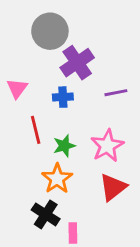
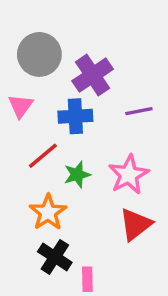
gray circle: (50, 31) -> (39, 54), moved
blue cross: (63, 97) -> (75, 116), size x1.4
red line: (36, 130) -> (43, 156), turned 64
orange star: (57, 179) -> (48, 212), moved

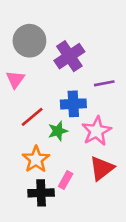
blue cross: (75, 116) -> (73, 104), moved
black cross: (55, 257) -> (41, 193), turned -35
pink rectangle: (87, 279) -> (66, 180), moved, turned 30

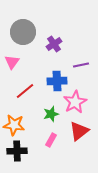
purple cross: (69, 56) -> (54, 44), size x0.7
green star: (58, 131) -> (51, 114), moved
orange star: (36, 159) -> (14, 125), moved, turned -30
black cross: (41, 193) -> (17, 151), moved

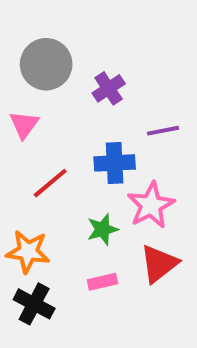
pink rectangle: (51, 140) -> (103, 282), turned 48
black cross: (17, 151) -> (34, 304), turned 30

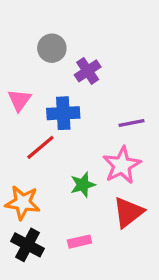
gray circle: (46, 64) -> (52, 48), moved, size x0.7
purple line: (163, 131) -> (132, 123), moved
blue cross: (115, 163) -> (63, 113), moved
pink rectangle: (103, 282) -> (80, 242), moved

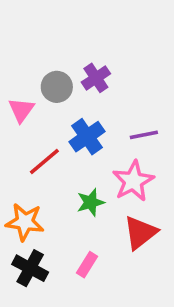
gray circle: (52, 48) -> (57, 87), moved
blue cross: (63, 113) -> (87, 137), moved, turned -32
pink rectangle: (80, 242) -> (87, 265), turned -45

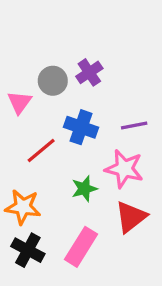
blue cross: (87, 137) -> (81, 127), turned -36
pink star: (133, 181) -> (124, 169), turned -30
pink rectangle: (87, 265) -> (81, 247), size x1.6

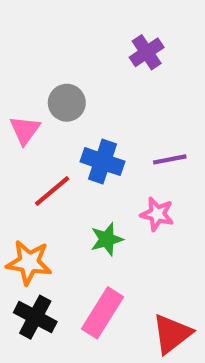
purple cross: (89, 72) -> (147, 52), moved
pink star: (124, 169) -> (157, 214), size x0.7
red triangle: (131, 217) -> (172, 334), moved

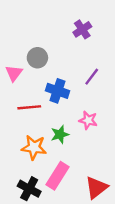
purple line: (170, 159) -> (92, 77), moved, turned -42
red line: (52, 191) -> (29, 107), turned 35
orange star: (29, 262) -> (34, 147), moved
black cross: (35, 317) -> (29, 189), moved

